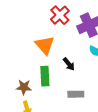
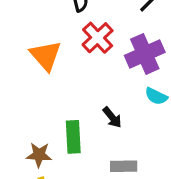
orange triangle: (45, 45) -> (46, 56), moved

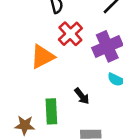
orange triangle: (46, 56) -> (42, 57), moved, turned 44

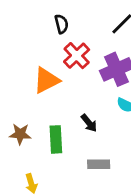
brown star: (25, 125) -> (20, 134), moved

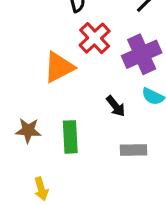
black arrow: (89, 123) -> (116, 106), moved
gray rectangle: (99, 164) -> (133, 150), moved

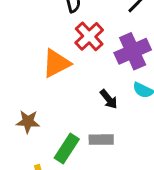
green rectangle: (70, 137) -> (67, 149), moved, turned 36
gray rectangle: (133, 150) -> (101, 140), moved

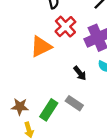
brown star: (28, 122) -> (20, 107), moved
gray rectangle: (101, 140) -> (74, 103), turned 35

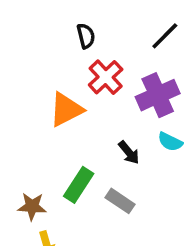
green rectangle: (49, 110) -> (79, 185), moved

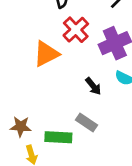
green rectangle: (79, 185) -> (58, 137), moved, turned 60

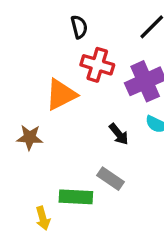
red cross: (76, 30) -> (97, 65), turned -30
brown star: (21, 127) -> (30, 137), moved

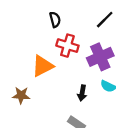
black arrow: (119, 134) -> (82, 93), turned 49

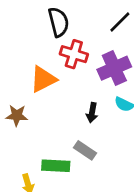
black semicircle: (55, 20) -> (59, 22), size x1.5

